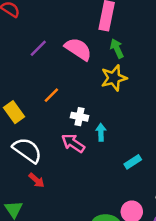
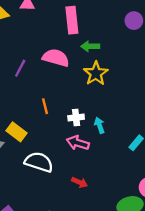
green arrow: (117, 48) -> (90, 46), turned -48
orange line: (51, 95) -> (45, 106), turned -42
red arrow: (37, 180) -> (80, 182), moved

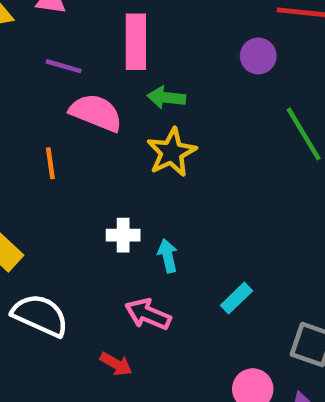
purple line: (20, 68) -> (64, 66), moved, turned 72
orange line: (45, 106) -> (50, 163), moved
pink arrow: (78, 143) -> (148, 314), moved

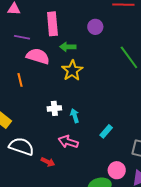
purple circle: (258, 56) -> (95, 27), moved
red arrow: (116, 364) -> (48, 162), moved

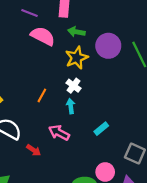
purple circle: (95, 27) -> (108, 46), moved, size x1.5
orange line: (20, 80) -> (42, 95), moved, turned 32
white cross: (54, 108) -> (73, 86), moved, turned 32

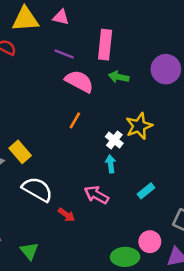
purple circle: (108, 46) -> (166, 69), moved
yellow star: (77, 58) -> (139, 126), moved
orange line: (42, 95) -> (75, 120), moved

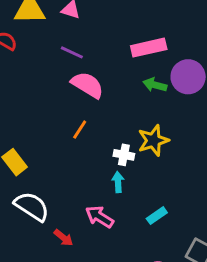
pink rectangle: (105, 45) -> (149, 48), moved, turned 68
green arrow: (119, 77) -> (155, 85), moved
white cross: (114, 140) -> (124, 155), turned -30

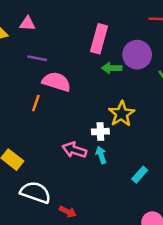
pink rectangle: (149, 48) -> (99, 39), turned -48
orange line: (80, 130) -> (36, 103), moved
pink arrow: (100, 217) -> (74, 150), moved

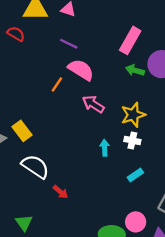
white cross: (100, 132) -> (132, 141), moved
pink arrow: (74, 150) -> (93, 104), moved

